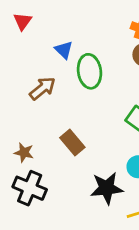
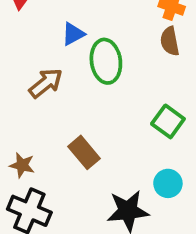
blue triangle: (64, 50) -> (73, 34), turned 48

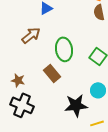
green ellipse: (106, 61) -> (64, 49), moved

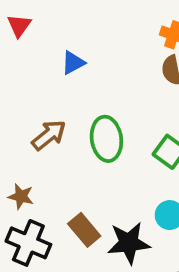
brown arrow: (31, 35) -> (49, 135), moved
brown rectangle: (52, 73) -> (84, 230), moved

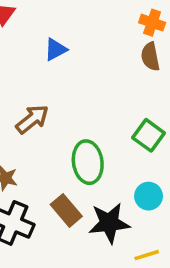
green ellipse: (106, 139) -> (88, 162), moved

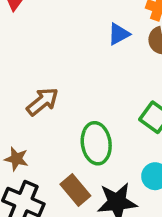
blue triangle: (56, 49) -> (119, 34), moved

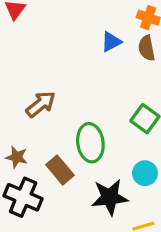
brown rectangle: (75, 190) -> (60, 170), moved

